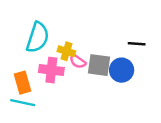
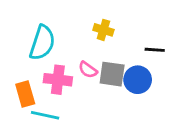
yellow cross: (66, 51) -> (103, 30), moved
cyan line: (23, 103) -> (45, 115), moved

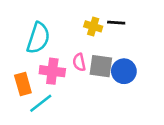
black line: (155, 50) -> (116, 23), moved
pink semicircle: (88, 70) -> (79, 62), turned 42
cyan line: (45, 115) -> (41, 103), turned -50

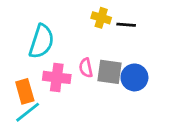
yellow cross: (93, 26) -> (101, 18), moved
cyan line: (41, 103) -> (28, 112), moved

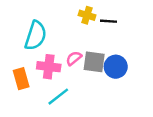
pink semicircle: (86, 68) -> (74, 58), turned 63
cyan line: (28, 112) -> (58, 97), moved

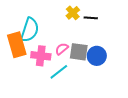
yellow cross: (87, 15) -> (73, 13), turned 32
orange rectangle: (21, 79) -> (17, 45), moved, size x1.4
cyan line: (58, 97) -> (59, 72), moved

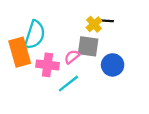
yellow cross: (73, 13) -> (94, 24), moved
gray square: (79, 52) -> (88, 46), moved

